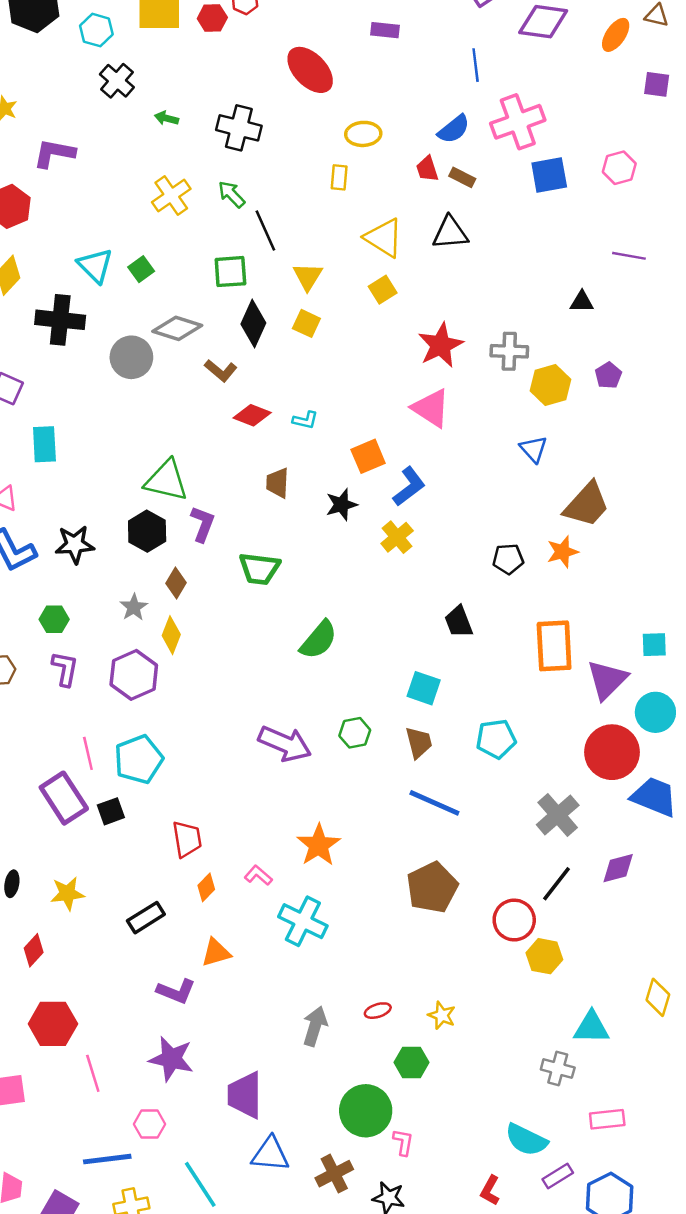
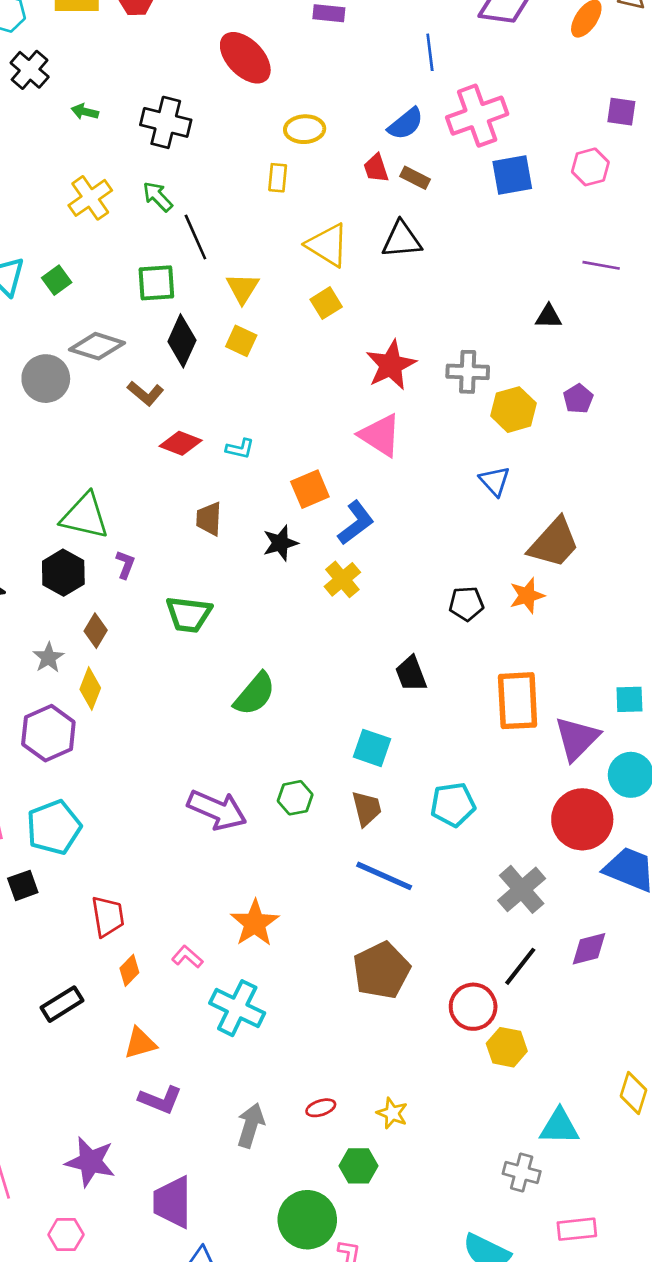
purple square: (657, 84) -> (621, 112), moved
purple L-shape: (203, 524) -> (125, 565), size x0.7
purple L-shape: (176, 991) -> (160, 1100), moved

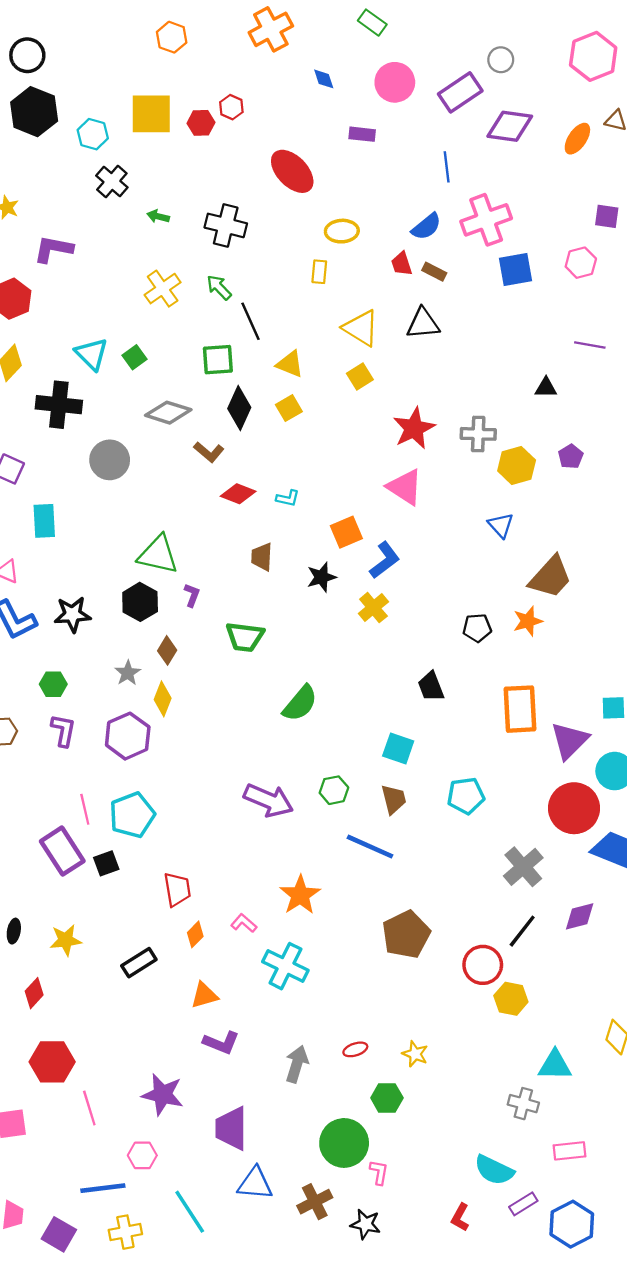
yellow triangle: (243, 288) -> (290, 364), turned -40
yellow square: (241, 341) -> (289, 408), turned 35
gray circle: (46, 379) -> (110, 460), moved
blue line: (384, 876) -> (370, 847), moved

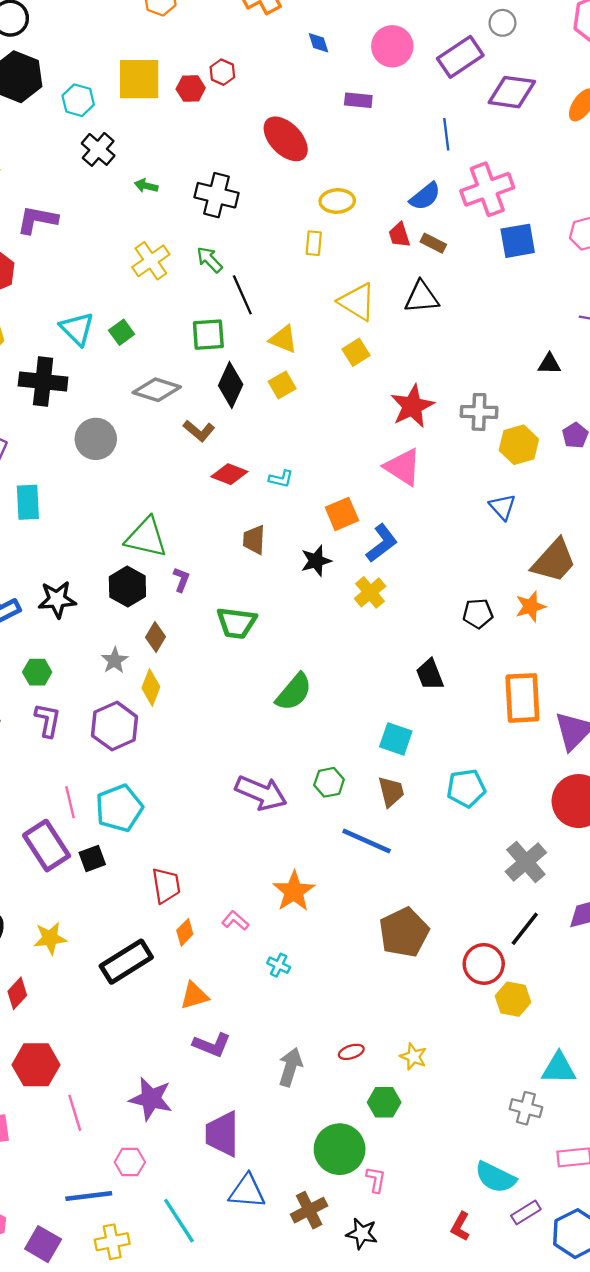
black rectangle: (139, 963) -> (126, 962), size x1.4
cyan cross: (285, 966) -> (279, 965), size x0.5

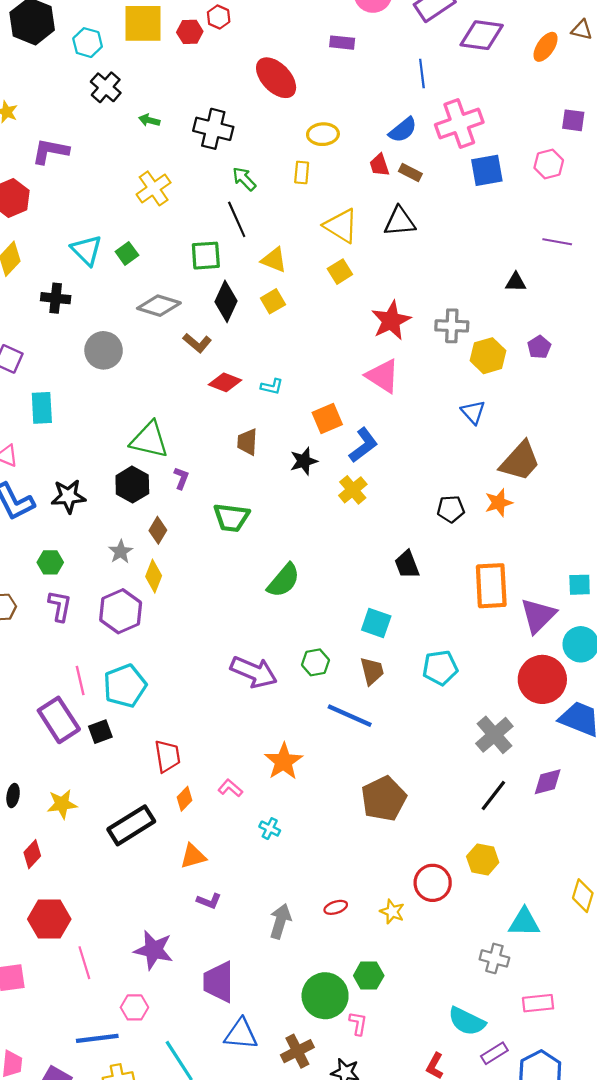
green arrow: (209, 260) -> (244, 179), moved
black cross: (43, 381) -> (56, 298), size x0.7
red circle: (484, 964) -> (433, 883), moved
purple L-shape: (212, 1045) -> (209, 901), size x0.7
green hexagon: (384, 1102) -> (369, 976), moved

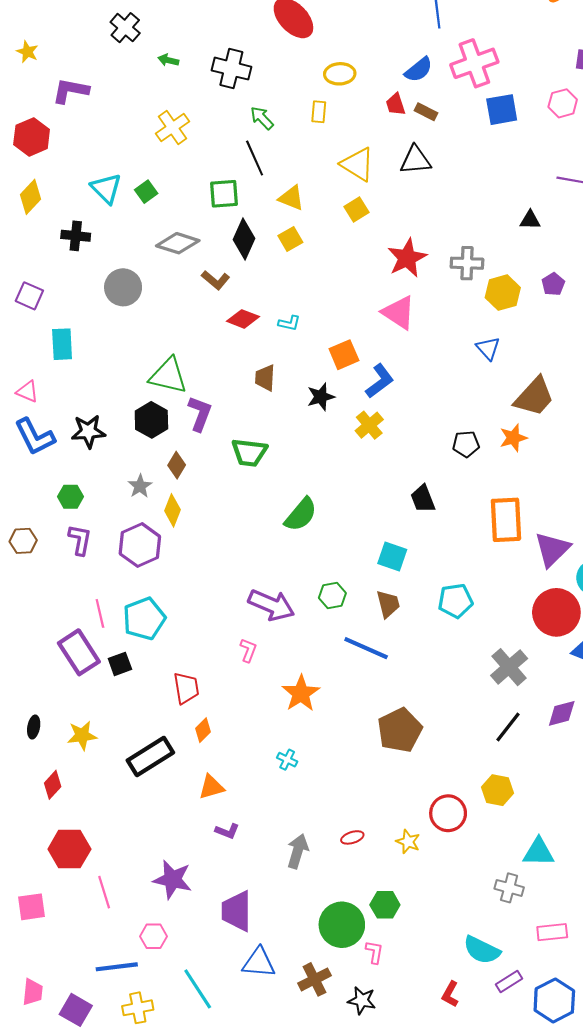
purple L-shape: (181, 478) -> (200, 414), size x1.6
pink L-shape: (230, 788) -> (248, 650), moved, turned 70

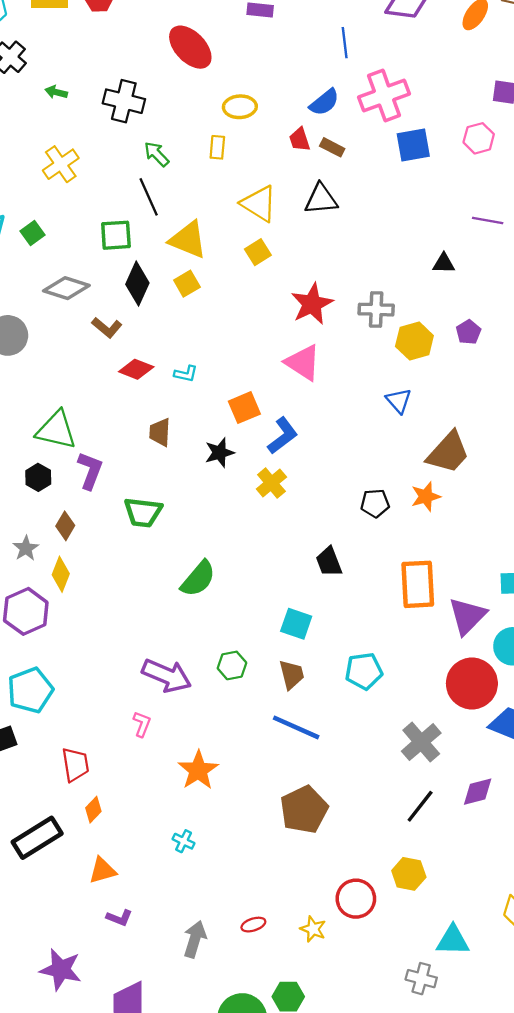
yellow triangle: (291, 198) -> (188, 240), size x1.4
black hexagon: (151, 420) -> (38, 477), size x0.7
blue line: (366, 648) -> (296, 727), moved

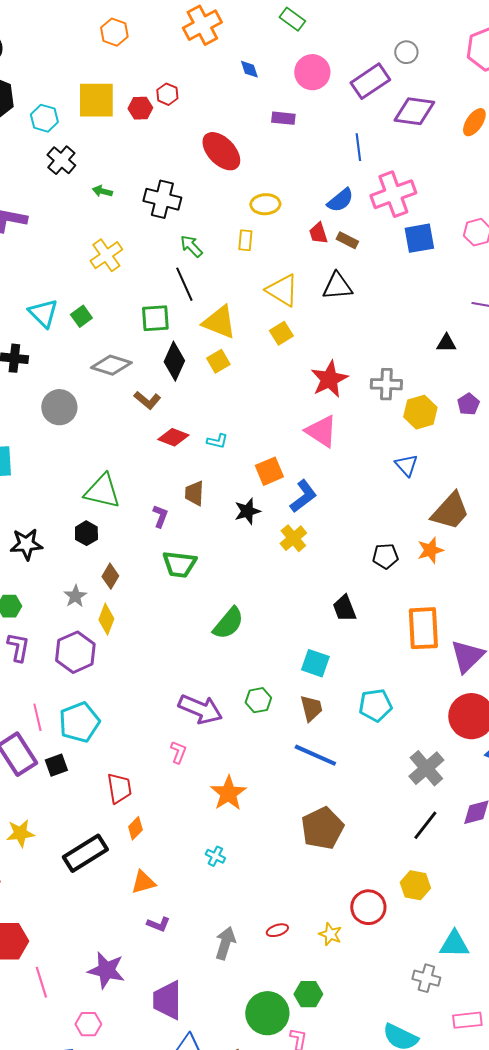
purple L-shape: (90, 471) -> (160, 516), moved, size x0.7

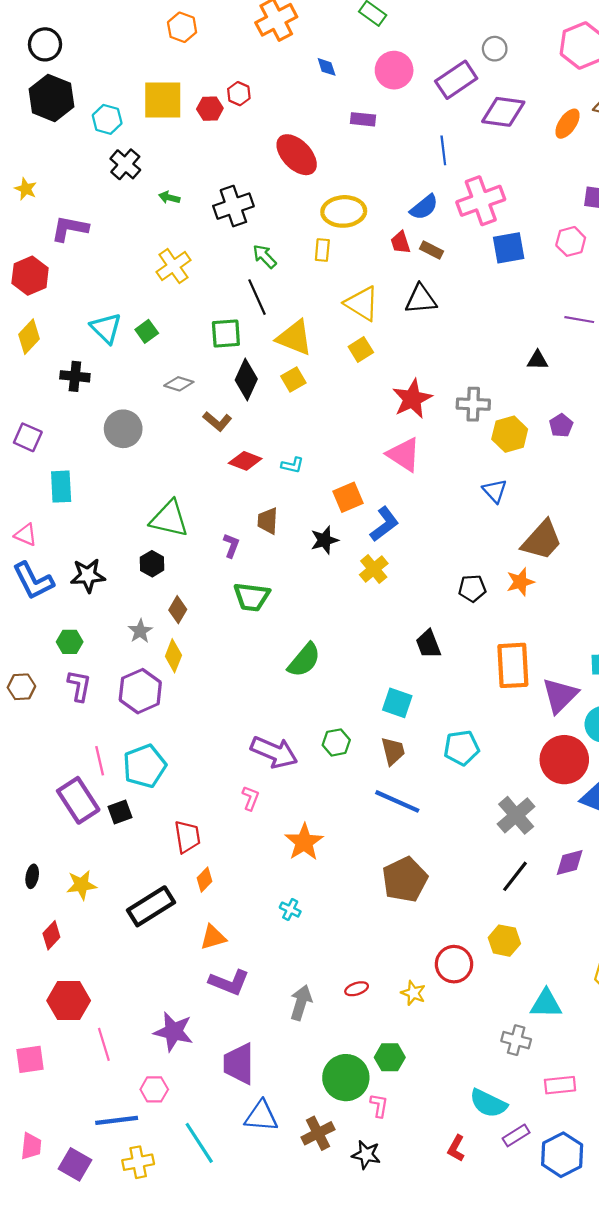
black cross: (162, 199) -> (233, 206), turned -33
yellow ellipse: (265, 204) -> (344, 211), size x1.4
gray diamond: (111, 365) -> (179, 384), size x0.7
purple L-shape: (158, 924) -> (229, 982), size x1.6

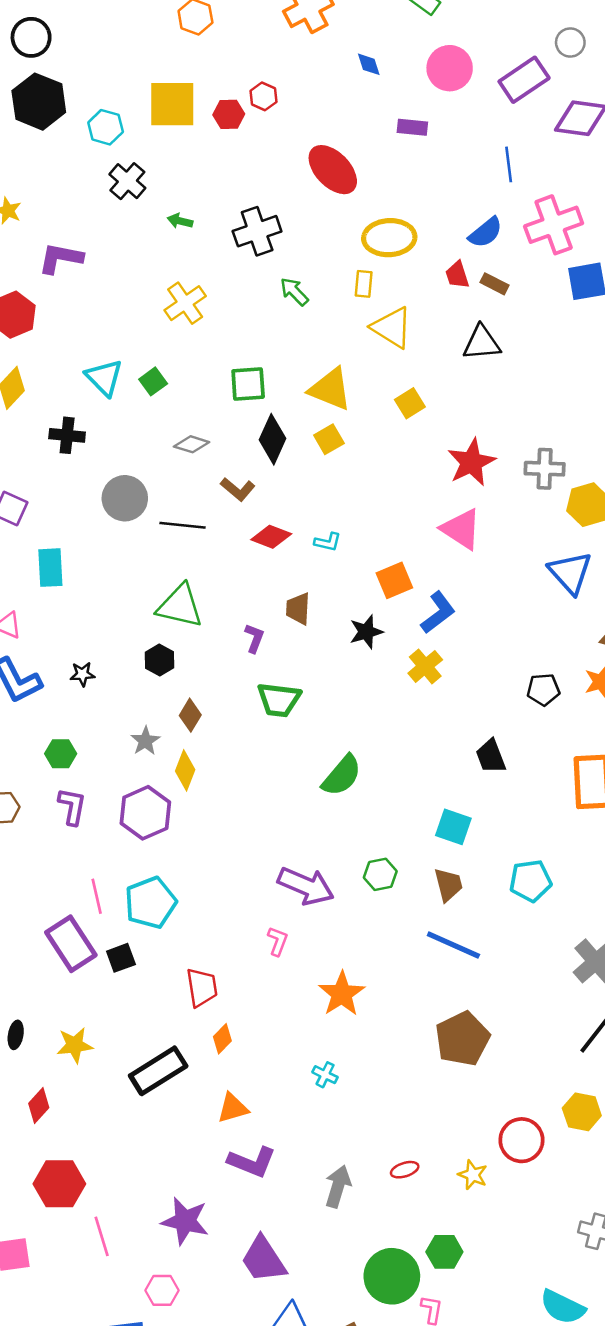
black line: (257, 297) -> (183, 525), moved, turned -60
yellow triangle: (362, 304) -> (392, 328), moved
blue triangle: (495, 491) -> (570, 573), size x1.5
black star: (88, 575) -> (82, 674), size x0.6
purple trapezoid: (239, 1064) -> (263, 1260), turned -33

